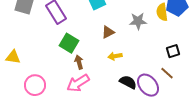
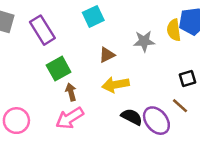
green square: (69, 43) -> (59, 69), turned 30
yellow arrow: (115, 56) -> (116, 85), size x1.5

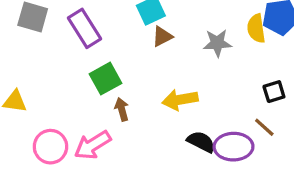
brown triangle: (107, 55) -> (162, 37), moved
pink arrow: (70, 118) -> (93, 145), moved
purple ellipse: (156, 121) -> (233, 147), turned -52

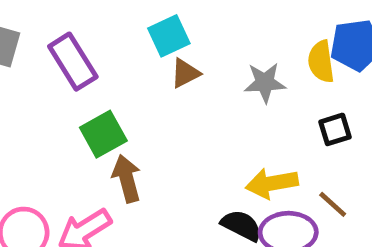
black square: (274, 92) -> (335, 129), moved
yellow arrow: (180, 100) -> (272, 183), moved
brown arrow: (122, 109) -> (127, 179), size x1.4

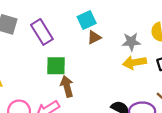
green square: (103, 134) -> (56, 66), turned 30
yellow arrow: (272, 183) -> (134, 62), moved

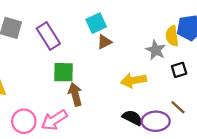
gray star: (131, 42) -> (156, 50), moved, turned 30
yellow arrow: (134, 62) -> (134, 80), moved

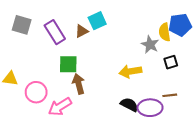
brown triangle: (104, 42) -> (82, 31), moved
brown line: (178, 107) -> (170, 95), turned -48
pink circle: (24, 121) -> (36, 92), moved

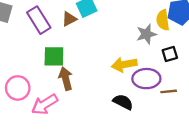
gray star: (150, 45) -> (146, 34), turned 30
purple ellipse: (150, 108) -> (146, 79), moved

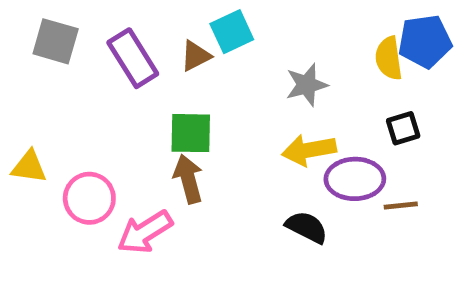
gray star: (146, 34) -> (307, 85), moved
green square: (54, 56) -> (191, 133), moved

